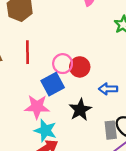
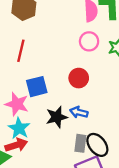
pink circle: (63, 64) -> (89, 41), moved
red circle: (80, 67) -> (79, 78), moved
blue arrow: (108, 89) -> (79, 112), moved

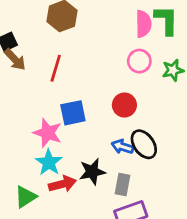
black star: (57, 117) -> (92, 172), moved
red arrow: (16, 145) -> (62, 184), moved
black ellipse: (97, 145) -> (144, 144), moved

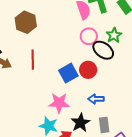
blue square: (73, 113) -> (68, 73), moved
pink star: (48, 133) -> (59, 103), moved
black ellipse: (144, 144) -> (103, 50), moved

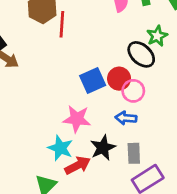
pink circle: (89, 36) -> (133, 91), moved
red line: (33, 60) -> (62, 24), moved

